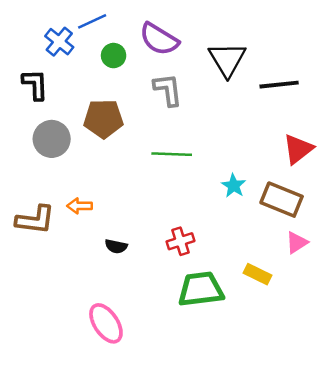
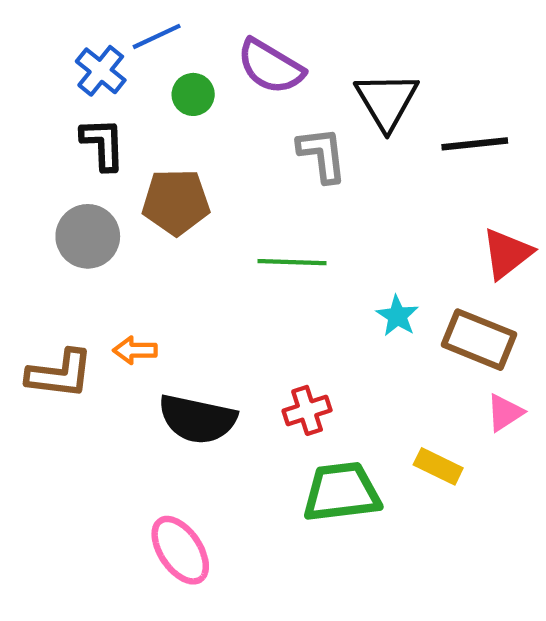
black L-shape: (35, 85) -> (103, 144), moved
gray L-shape: (168, 90) -> (322, 155), moved
black semicircle: (116, 246) -> (197, 419), size x2.0

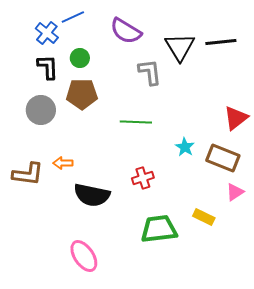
green circle: (193, 94) -> (80, 58), moved
black line: (475, 144) -> (221, 42), moved
red cross: (307, 410) -> (143, 178), moved

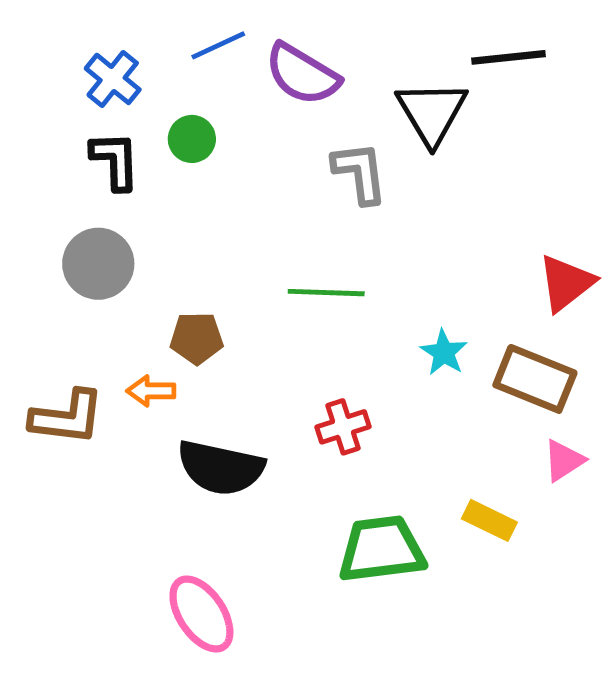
blue line: (73, 17) -> (218, 45), moved
black line: (221, 42) -> (509, 57), moved
brown pentagon: (82, 94) -> (197, 338), moved, size x0.7

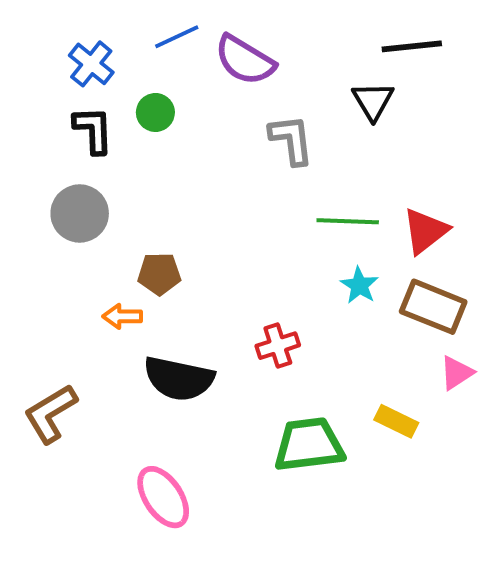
black triangle: (432, 113) -> (373, 101), moved, size x0.7
red triangle: (566, 283) -> (425, 231), moved
green line: (326, 293) -> (348, 221), moved
brown L-shape: (67, 417) -> (51, 414), moved, turned 142

